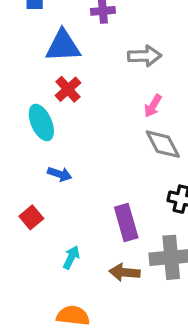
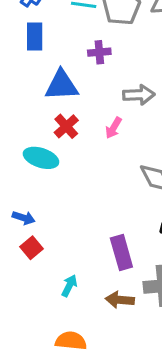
pink arrow: (153, 106) -> (114, 128), moved
cyan ellipse: (41, 123) -> (41, 158), turned -48
blue arrow: (60, 174) -> (24, 218), moved

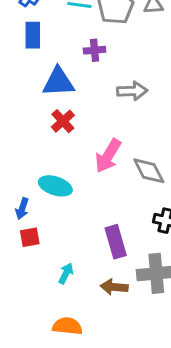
pink arrow: (114, 128) -> (108, 156), moved, size x1.6
cyan ellipse: (41, 158) -> (55, 186), moved
blue arrow: (24, 218) -> (22, 209), turned 90
red square: (32, 248) -> (30, 237), turned 30

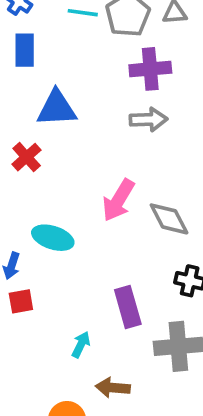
purple cross: (95, 50) -> (150, 69), moved, size x1.5
red cross: (63, 121) -> (27, 157), moved
cyan arrow: (66, 273) -> (81, 345), moved
brown arrow: (114, 287) -> (113, 388), moved

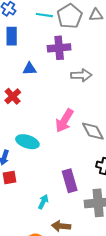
purple cross: (150, 69) -> (59, 48), moved
blue triangle: (57, 108) -> (30, 69), size x0.6

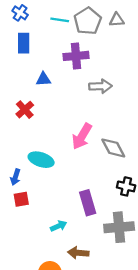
cyan arrow: (43, 202) -> (59, 226), turned 40

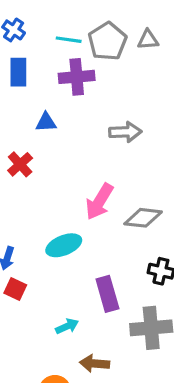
purple cross: (76, 56) -> (77, 77), moved
gray diamond: (113, 148) -> (143, 218), turned -56
cyan ellipse: (41, 160) -> (64, 245), moved, turned -40
red square: (21, 199) -> (15, 289), turned 35

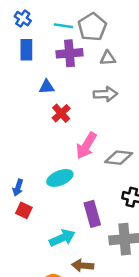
gray triangle: (148, 40) -> (108, 58), moved
red cross: (20, 164) -> (61, 113), moved
cyan arrow: (67, 326) -> (62, 238), size x1.5

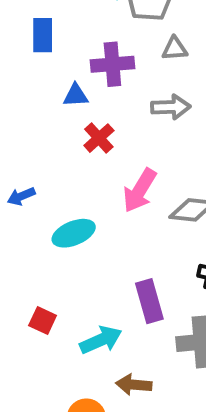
purple cross: (69, 53) -> (112, 64), moved
cyan ellipse: (60, 178) -> (74, 233), moved
blue arrow: (18, 188) -> (21, 196), moved, turned 49
red square: (24, 210) -> (43, 321), moved

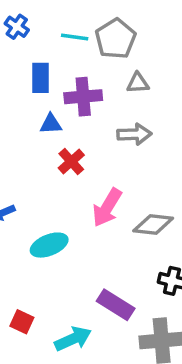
blue rectangle: (43, 35) -> (41, 78), moved
purple rectangle: (149, 301) -> (116, 305), turned -42

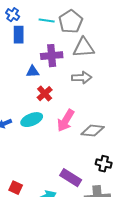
blue rectangle: (41, 78) -> (19, 35), moved
gray triangle: (138, 83) -> (84, 48), size x1.6
cyan ellipse: (49, 245) -> (32, 120), moved

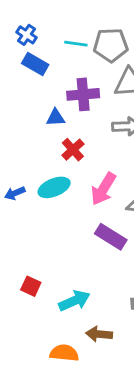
gray pentagon: (71, 22) -> (111, 45), turned 30
blue rectangle: (19, 35) -> (35, 64), turned -60
purple rectangle: (71, 178) -> (111, 237), moved

